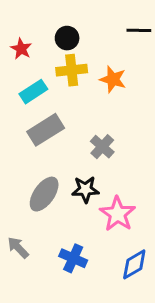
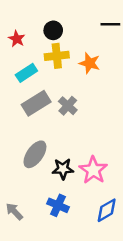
gray cross: (102, 147) -> (68, 106), moved
black star: (85, 189) -> (63, 169), moved
gray arrow: (18, 248) -> (14, 211), moved

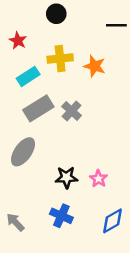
black circle: (53, 30) -> (56, 14), moved
gray ellipse: (35, 154) -> (23, 152), moved
pink star: (93, 170) -> (98, 179), size x0.6

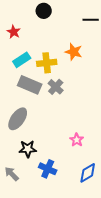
yellow cross: (60, 59) -> (47, 63), moved
gray rectangle: (38, 108) -> (30, 85), turned 55
black star: (66, 177) -> (28, 149), moved

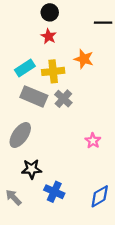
red star: (14, 32) -> (49, 36), moved
pink star: (77, 140) -> (93, 141), moved

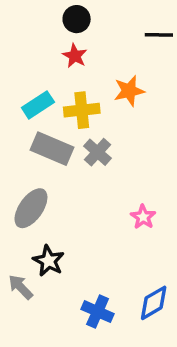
orange star: (84, 59) -> (129, 91), turned -30
black star: (32, 169) -> (49, 261), turned 30
blue cross: (54, 192) -> (98, 312), moved
gray arrow: (13, 197) -> (20, 287), moved

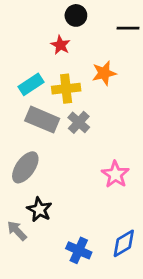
black circle: (77, 19) -> (76, 15), moved
pink star: (143, 217) -> (115, 174), size x1.4

